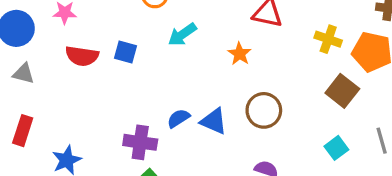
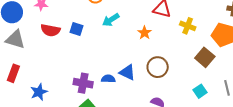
yellow cross: (328, 39) -> (188, 26), moved
gray triangle: (24, 74) -> (15, 39), size x1.5
blue semicircle: (178, 118) -> (108, 79), moved, turned 32

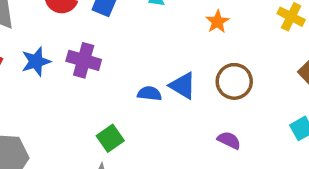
purple cross: (83, 83) -> (84, 60), moved
blue star: (39, 92) -> (36, 62), moved

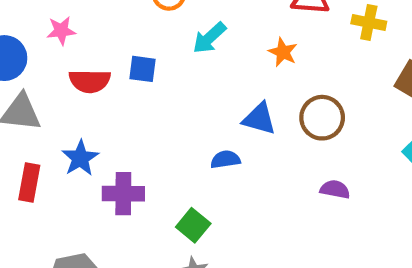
purple cross: (84, 60) -> (123, 194), moved
blue triangle: (183, 86) -> (259, 119), moved

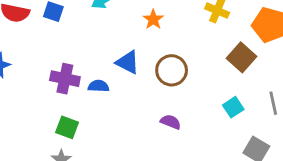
purple cross: (123, 194) -> (65, 79), moved
green square: (193, 225) -> (67, 127), turned -30

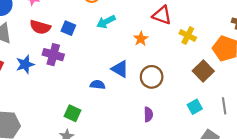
purple cross: (65, 79) -> (53, 55), moved
purple semicircle: (171, 122) -> (148, 114), turned 64

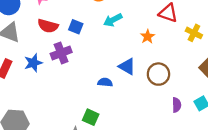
purple cross: (53, 55) -> (61, 53), turned -36
green square: (73, 113) -> (91, 117), moved
purple semicircle: (148, 114) -> (177, 105), moved

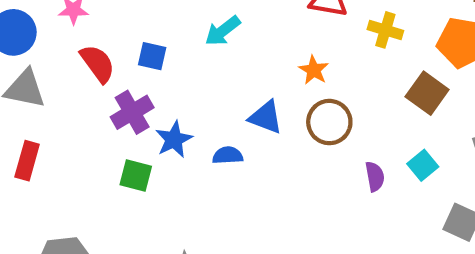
red semicircle: (48, 26) -> (98, 63), turned -132
orange star: (147, 37) -> (314, 70), moved
blue star: (33, 63) -> (174, 139), moved
green square: (91, 117) -> (136, 175), moved

